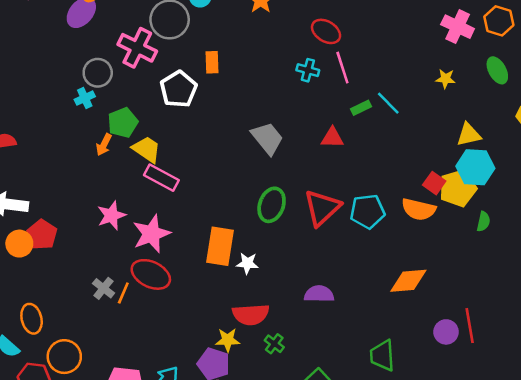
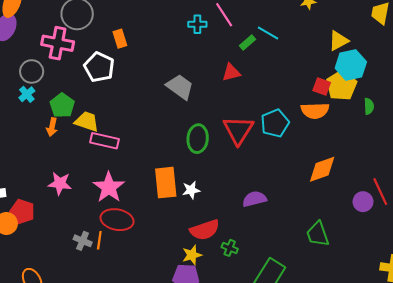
pink star: (111, 215) -> (60, 184), moved, turned -30

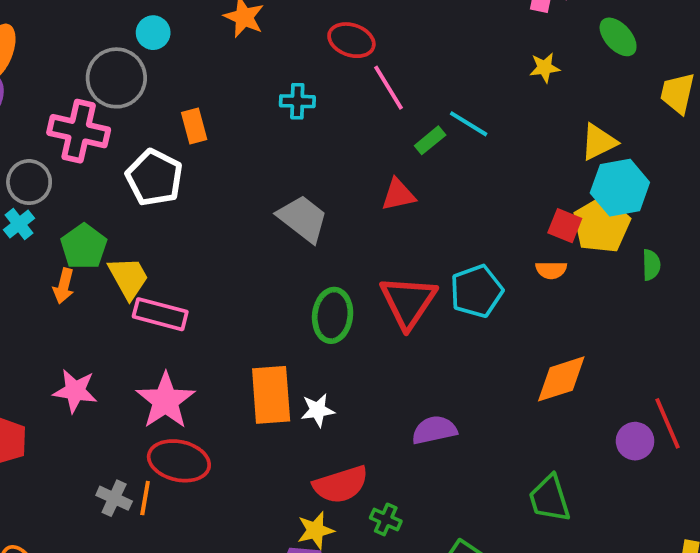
cyan cross: (197, 24) -> (297, 101), moved
orange semicircle: (315, 111) -> (551, 270), size x0.6
yellow trapezoid: (87, 122) -> (128, 278), turned 40

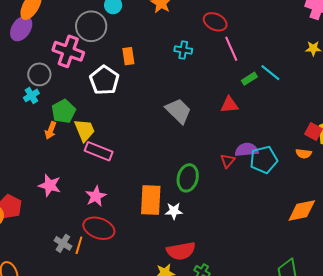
red triangle: (408, 302) -> (228, 161), size x0.5
green ellipse: (333, 315) -> (188, 178), moved
pink star: (165, 401) -> (96, 196), size x0.7
purple semicircle: (434, 430) -> (247, 150), moved

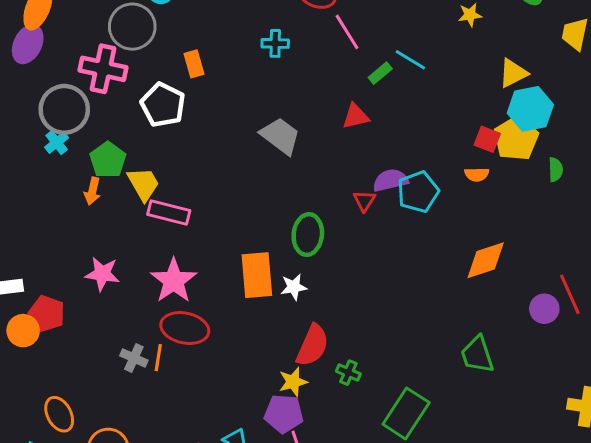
gray circle: (39, 74) -> (64, 109), size x1.4
pink star: (96, 196) -> (174, 281), size x1.4
red semicircle: (181, 251) -> (313, 345), turned -48

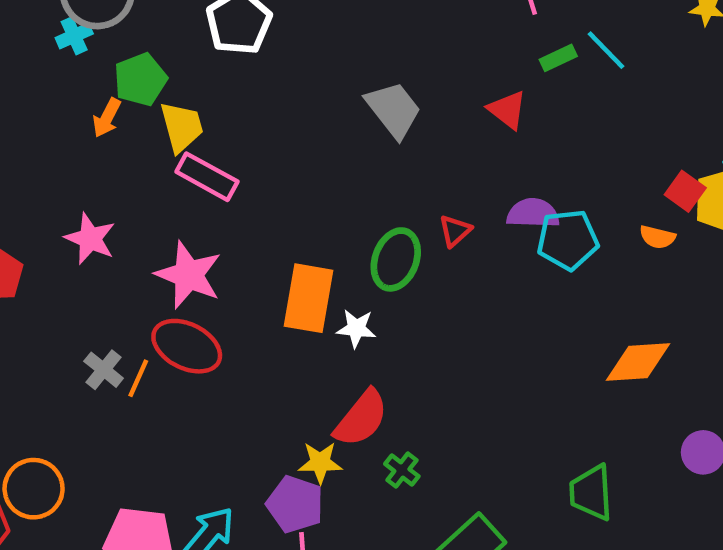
red triangle: (356, 116) -> (507, 110), turned 36
red triangle: (364, 201) -> (455, 231), moved
pink star: (174, 281) -> (189, 275), turned -30

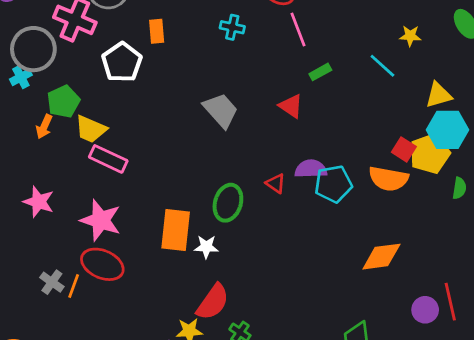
cyan line: (606, 50) -> (382, 66), moved
yellow trapezoid: (182, 127) -> (91, 129), turned 132
red triangle: (455, 231) -> (276, 183), moved, turned -40
orange semicircle: (657, 237) -> (389, 179), size x1.8

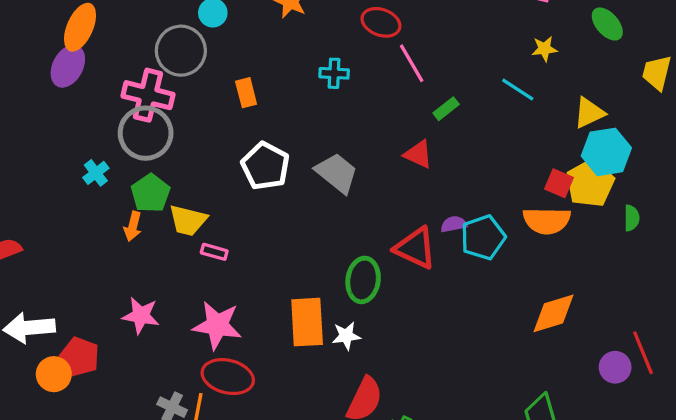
gray circle: (33, 49) -> (146, 133), moved
white pentagon: (122, 62) -> (265, 166), moved
pink rectangle: (108, 159) -> (214, 252), size x0.6
purple semicircle: (311, 169) -> (454, 224), size x0.7
red triangle: (276, 183) -> (415, 248), size x1.8

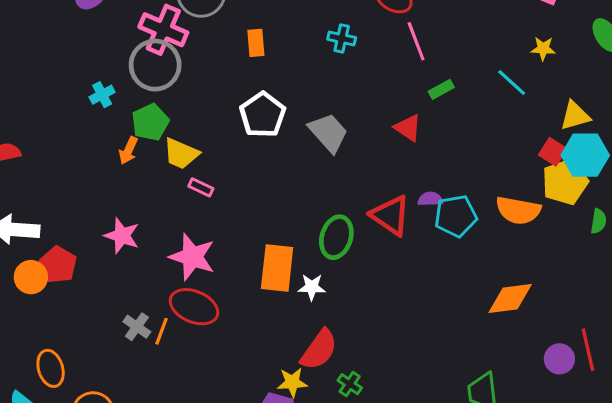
red square: (559, 183) -> (553, 152), moved

